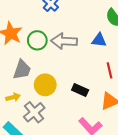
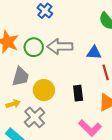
blue triangle: (99, 40) -> (94, 53), moved
black rectangle: (80, 90) -> (78, 93), turned 63

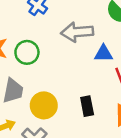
gray arrow: (60, 46) -> (77, 32), moved

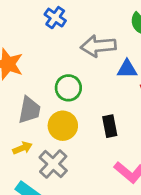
green circle: (27, 52) -> (68, 88), moved

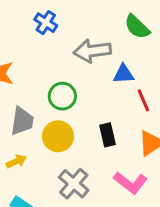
gray cross: (53, 164) -> (74, 184), moved

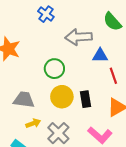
gray trapezoid: (22, 121) -> (24, 100), moved, turned -95
yellow circle: (58, 136) -> (62, 97), moved
yellow arrow: (16, 161) -> (33, 123), moved

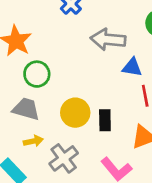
green circle: (54, 69) -> (37, 74), moved

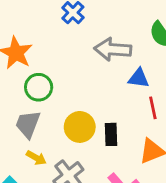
gray trapezoid: (26, 109) -> (28, 124), turned -84
yellow arrow: (33, 141) -> (36, 158), turned 42

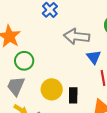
blue triangle: (139, 78) -> (94, 57), turned 42

